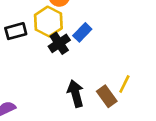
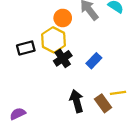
blue rectangle: (82, 32) -> (94, 61), moved
yellow line: (124, 84) -> (118, 93), turned 56

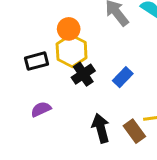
orange circle: (63, 18) -> (69, 29), moved
purple semicircle: (18, 114) -> (41, 109), moved

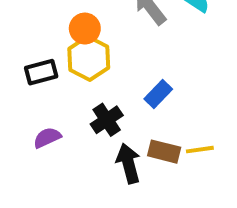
black cross: (83, 74) -> (107, 120), moved
brown rectangle: (134, 131) -> (164, 152), moved, turned -40

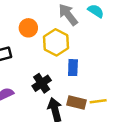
yellow hexagon: (89, 58) -> (56, 42), moved
blue rectangle: (158, 94) -> (73, 68), turned -42

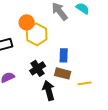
yellow hexagon: (56, 42) -> (37, 34), moved
brown rectangle: (76, 102) -> (63, 73), moved

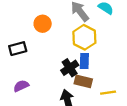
yellow hexagon: (37, 34) -> (84, 37), moved
black cross: (38, 68) -> (70, 68), moved

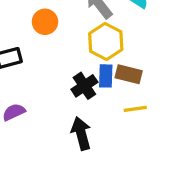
brown rectangle: (83, 81) -> (129, 74), moved
yellow line: (108, 93) -> (135, 109), moved

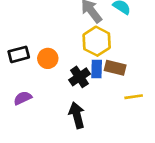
orange circle: (45, 22) -> (48, 58), moved
yellow line: (135, 109) -> (134, 97), moved

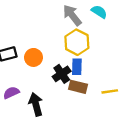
brown rectangle: (115, 68) -> (78, 87), moved
black arrow: (77, 115) -> (36, 104), moved

